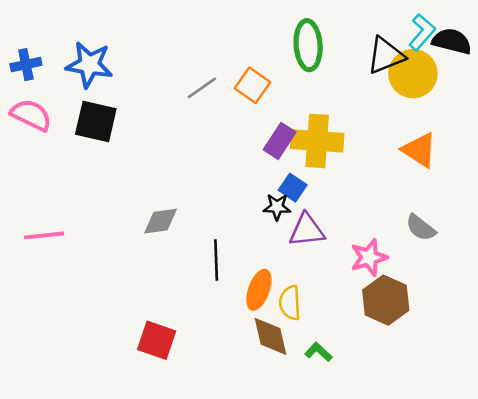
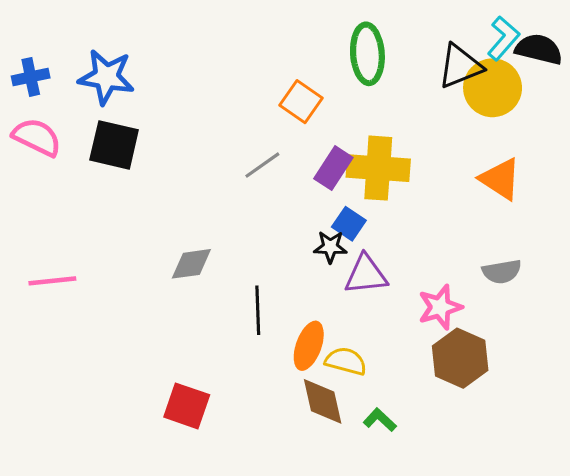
gray line: (202, 88) -> (262, 165), moved
gray semicircle: (421, 228) -> (502, 272), turned -48
yellow semicircle: (290, 303) -> (346, 361), turned 108

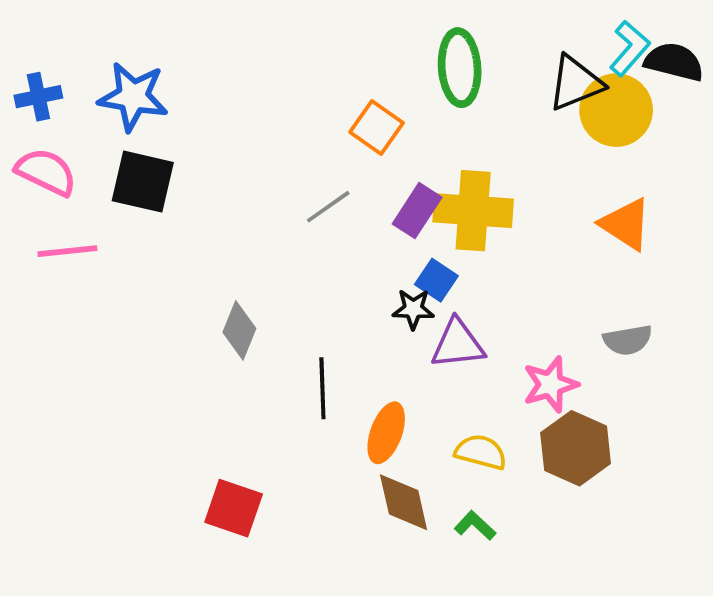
gray diamond: (191, 264) -> (239, 330), turned -60
pink line: (52, 281) -> (67, 251), moved
yellow semicircle: (346, 361) -> (481, 452), moved

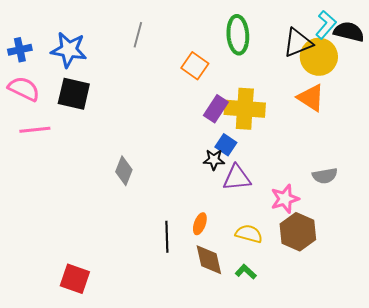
gray line: (328, 207) -> (138, 35), moved, turned -40
orange triangle: (626, 224) -> (311, 98), moved
black line: (322, 388) -> (167, 237), moved
orange ellipse: (386, 433) -> (200, 224), size x0.7
red square: (234, 508) -> (75, 279), moved

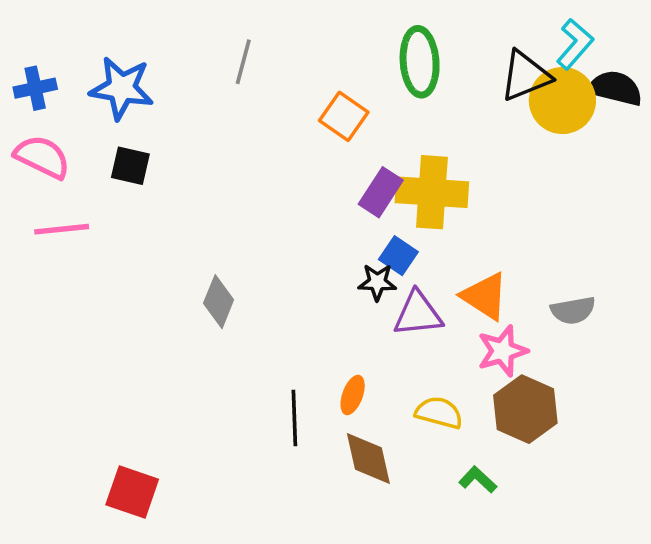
black semicircle: (349, 32) -> (615, 88), moved
black square: (74, 94) -> (130, 166), size x0.7
orange triangle: (311, 98) -> (485, 296), moved
green L-shape: (246, 272) -> (478, 480), moved

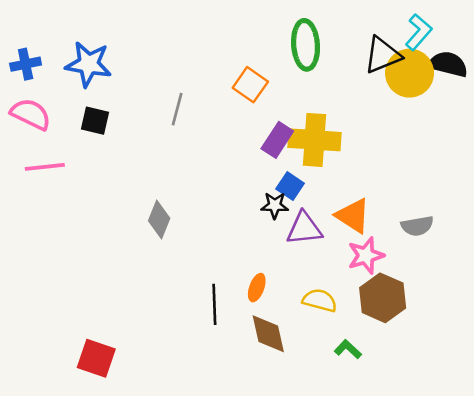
gray line: (243, 62) -> (177, 109), moved

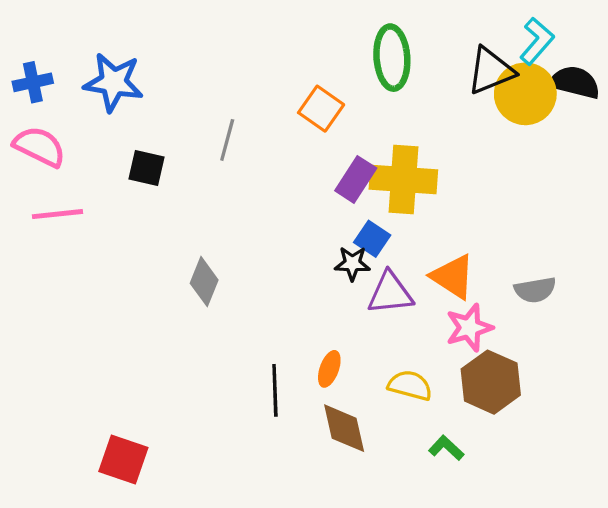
black square: (95, 121) -> (146, 168), moved

